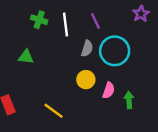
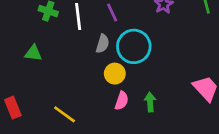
yellow circle: (86, 80) -> (115, 74), moved
pink semicircle: (109, 90) -> (122, 101), moved

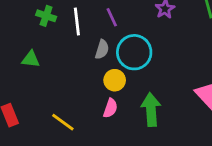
pink semicircle: (122, 101) -> (110, 108), moved
green arrow: (150, 102) -> (151, 110), size x1.6

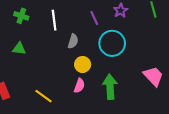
green cross: (46, 16) -> (21, 16), moved
purple line: (112, 17) -> (94, 18), moved
cyan circle: (134, 52) -> (112, 43), moved

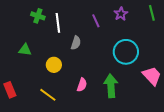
green cross: (21, 16) -> (38, 16), moved
cyan circle: (112, 43) -> (126, 52), moved
yellow circle: (83, 64) -> (54, 65), moved

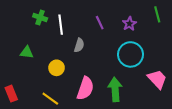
purple star: (121, 14) -> (129, 24), moved
pink semicircle: (82, 85) -> (85, 88), size x1.6

